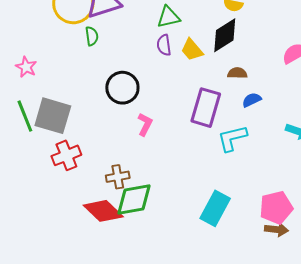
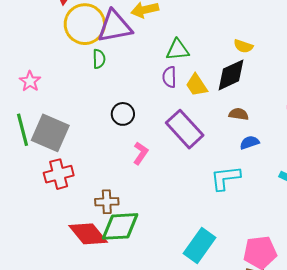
black circle: (122, 88) -> (123, 114), size x0.7
purple rectangle: (206, 108) -> (185, 129), moved, turned -66

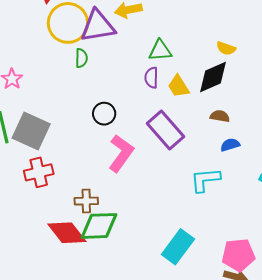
pink L-shape: (141, 153) -> (121, 153), size x1.6

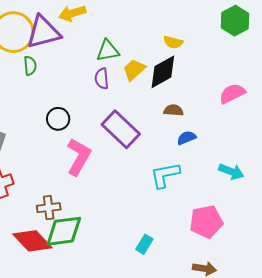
yellow trapezoid: (178, 86) -> (134, 70), moved, turned 85
cyan rectangle: (178, 247) -> (144, 244), size x0.6
pink pentagon: (238, 255) -> (206, 222), moved

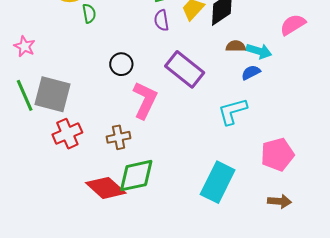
cyan arrow: (231, 172) -> (259, 51), moved
brown cross: (49, 208) -> (119, 137), moved
cyan rectangle: (144, 244) -> (218, 182), size x2.0

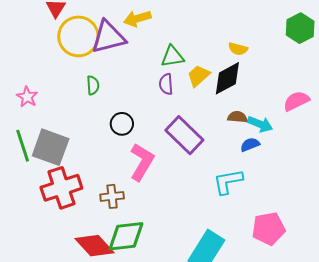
green semicircle: (89, 13) -> (93, 85), moved
red cross: (67, 134) -> (61, 188), size x1.4

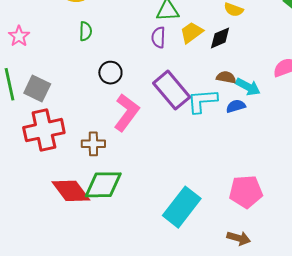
black diamond: (227, 78) -> (220, 38), size x0.7
gray square: (51, 147) -> (37, 89), size x0.7
cyan L-shape: (228, 181) -> (202, 101), moved

